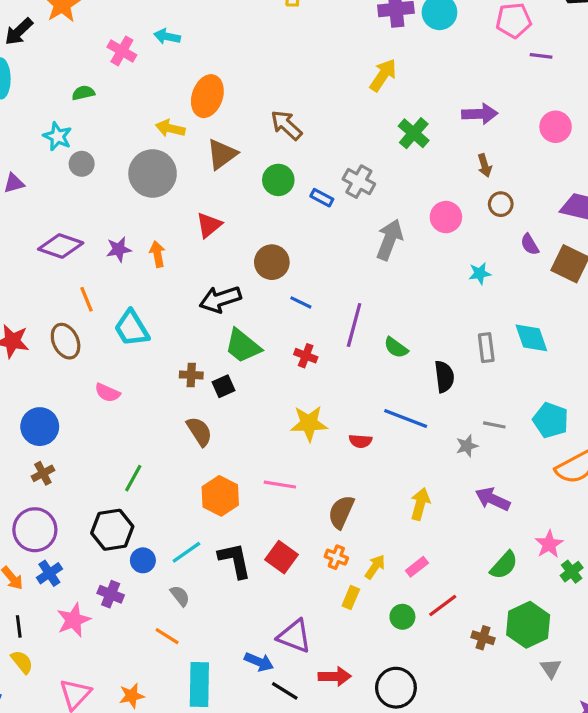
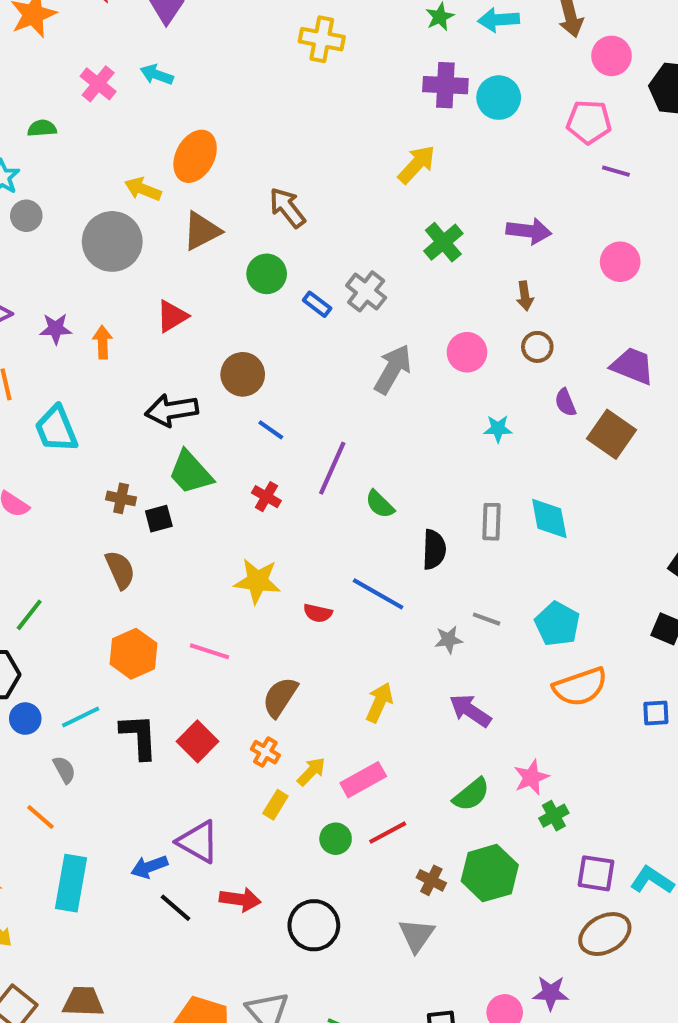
pink rectangle: (417, 567) -> (363, 780), size x1.5
blue arrow: (259, 662) -> (149, 867), turned 128
gray triangle: (551, 668) -> (417, 935), moved, size x1.4

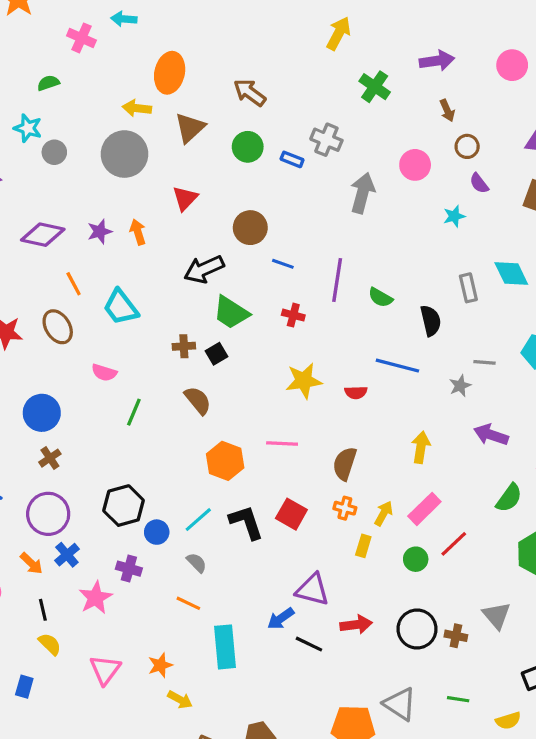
purple semicircle: (565, 402) -> (479, 183), moved
green line: (29, 615) -> (134, 412), moved
brown cross: (431, 880) -> (456, 636), moved

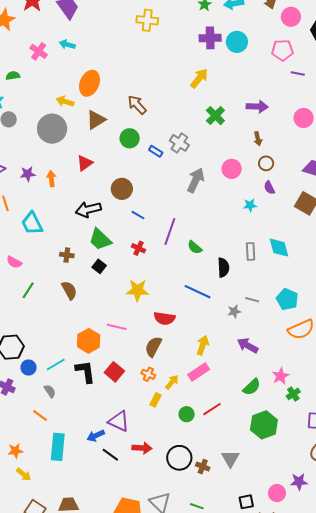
black square: (216, 354) -> (99, 266), moved, turned -32
red semicircle: (356, 392) -> (164, 318), moved, size x1.5
orange hexagon: (225, 461) -> (89, 341), moved
pink rectangle: (424, 509) -> (199, 372), moved

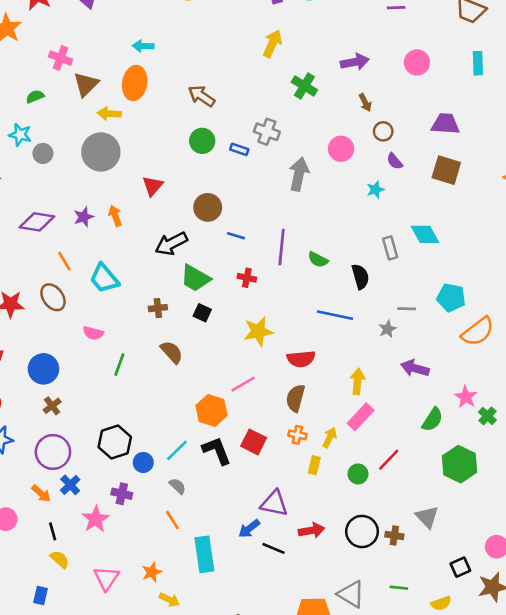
cyan arrow: (67, 44) -> (143, 46), moved
brown triangle: (96, 120) -> (86, 84), moved
pink line: (117, 327) -> (243, 384), turned -30
orange line: (40, 415) -> (172, 520), turned 35

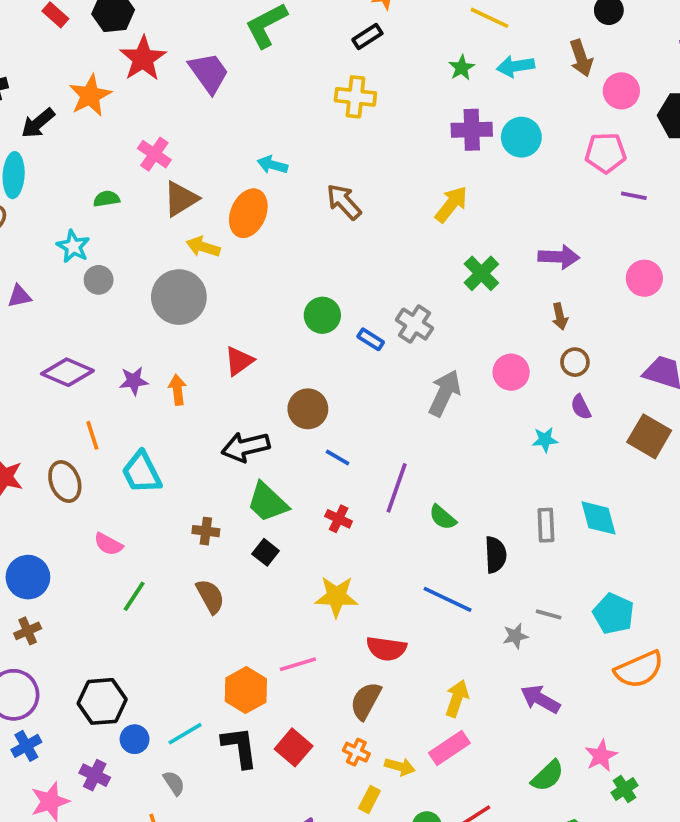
brown arrow: (202, 96) -> (344, 202), moved
yellow arrow: (330, 438) -> (400, 767), turned 66

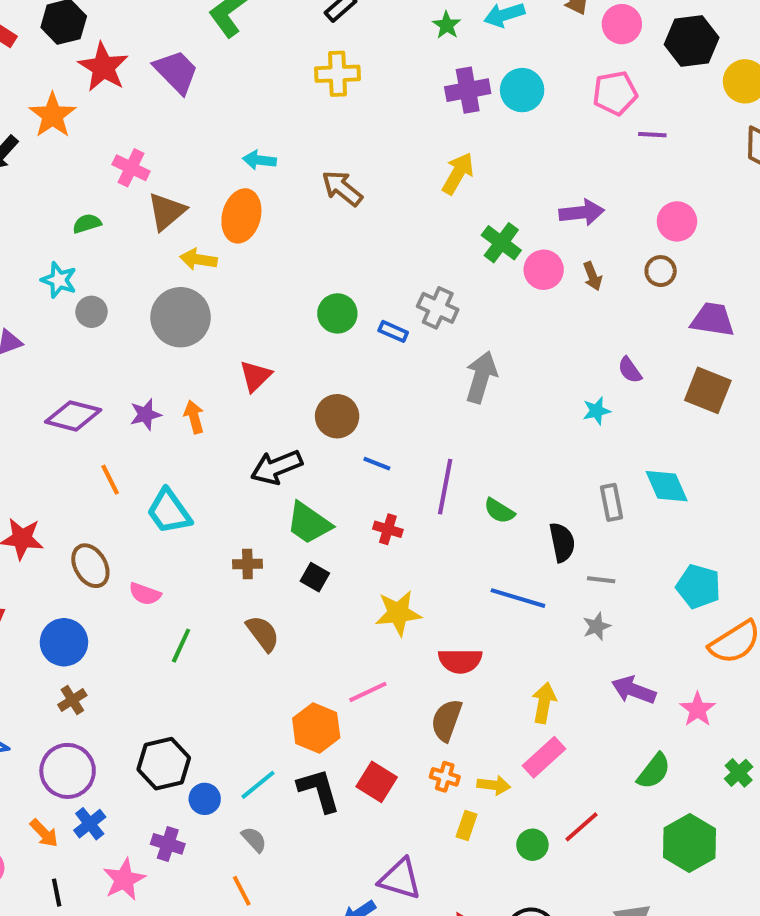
brown circle: (575, 362) -> (661, 271), moved
pink circle: (511, 372) -> (544, 270), moved
brown ellipse: (65, 482) -> (90, 566), moved
gray line: (549, 614) -> (601, 580), moved
pink star: (601, 756) -> (698, 709), moved

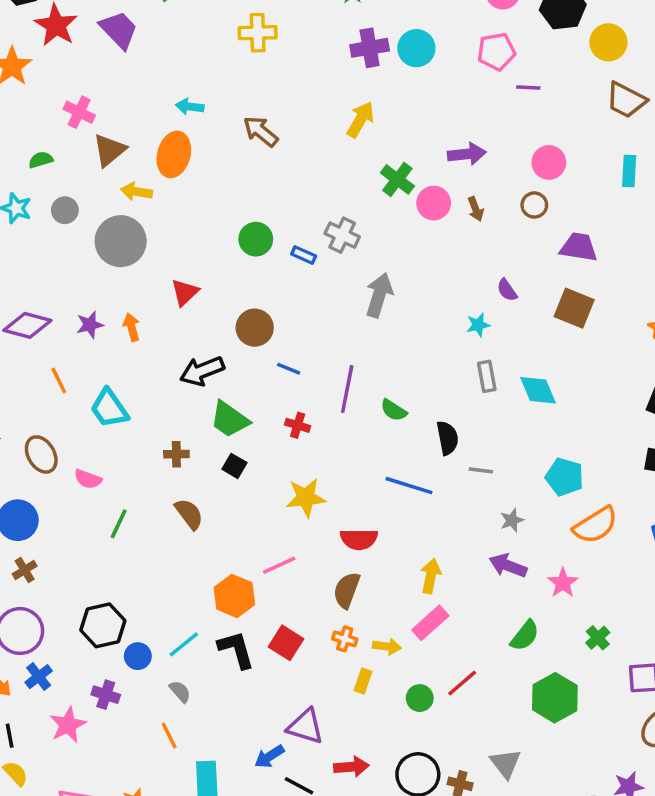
gray circle: (91, 312) -> (65, 210), moved
gray rectangle: (611, 502) -> (487, 376), moved
gray star: (597, 626) -> (512, 520), moved

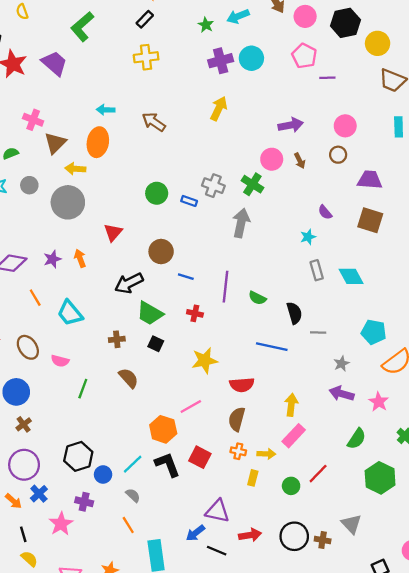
pink pentagon: (496, 52) -> (304, 56), turned -30
green cross: (397, 179) -> (252, 184), moved

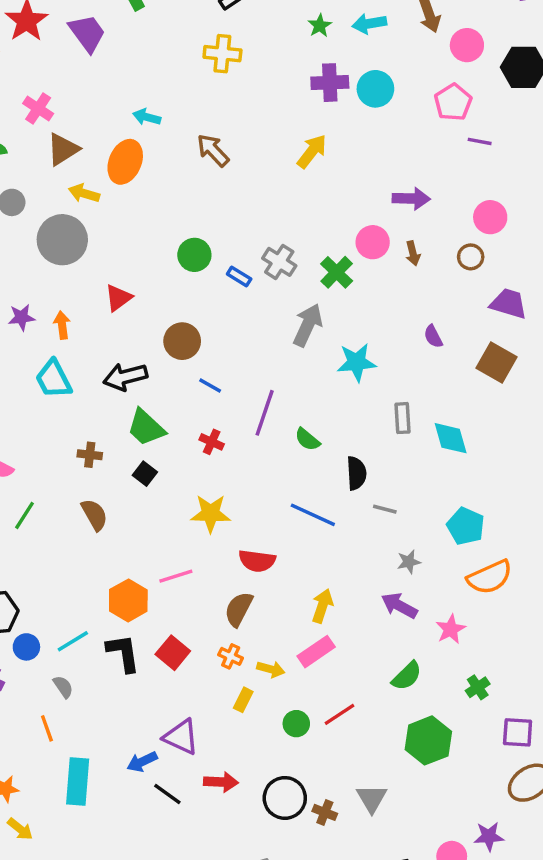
cyan star: (308, 237) -> (357, 362), moved, size x1.6
cyan trapezoid: (70, 313) -> (54, 379), moved

